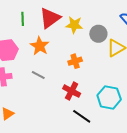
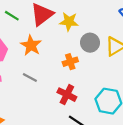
green line: (23, 19) -> (12, 16), turned -56
gray circle: (98, 34) -> (90, 43), moved

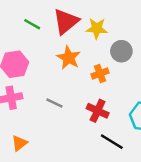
orange star: (31, 45) -> (69, 58), moved
gray line: (30, 77) -> (54, 103), moved

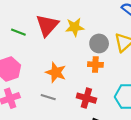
orange star: (69, 58) -> (56, 72), moved
orange cross: (100, 74) -> (95, 65), moved, turned 32

